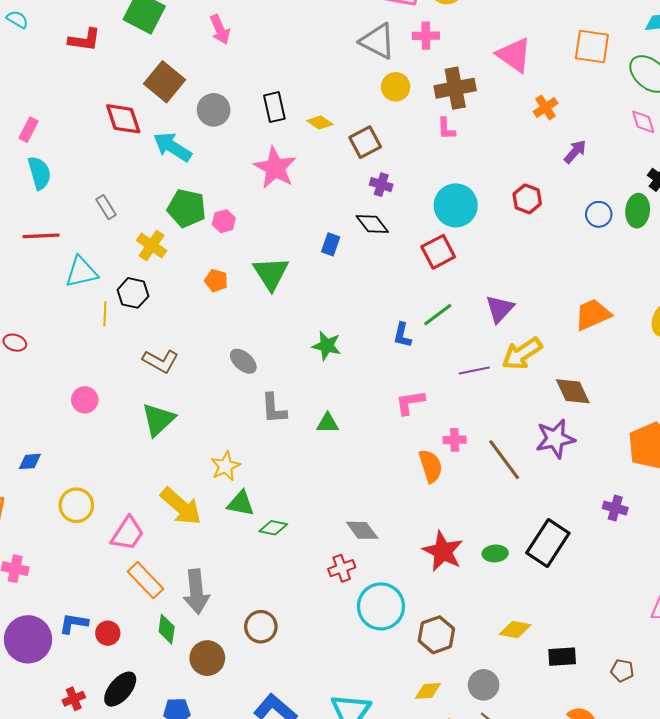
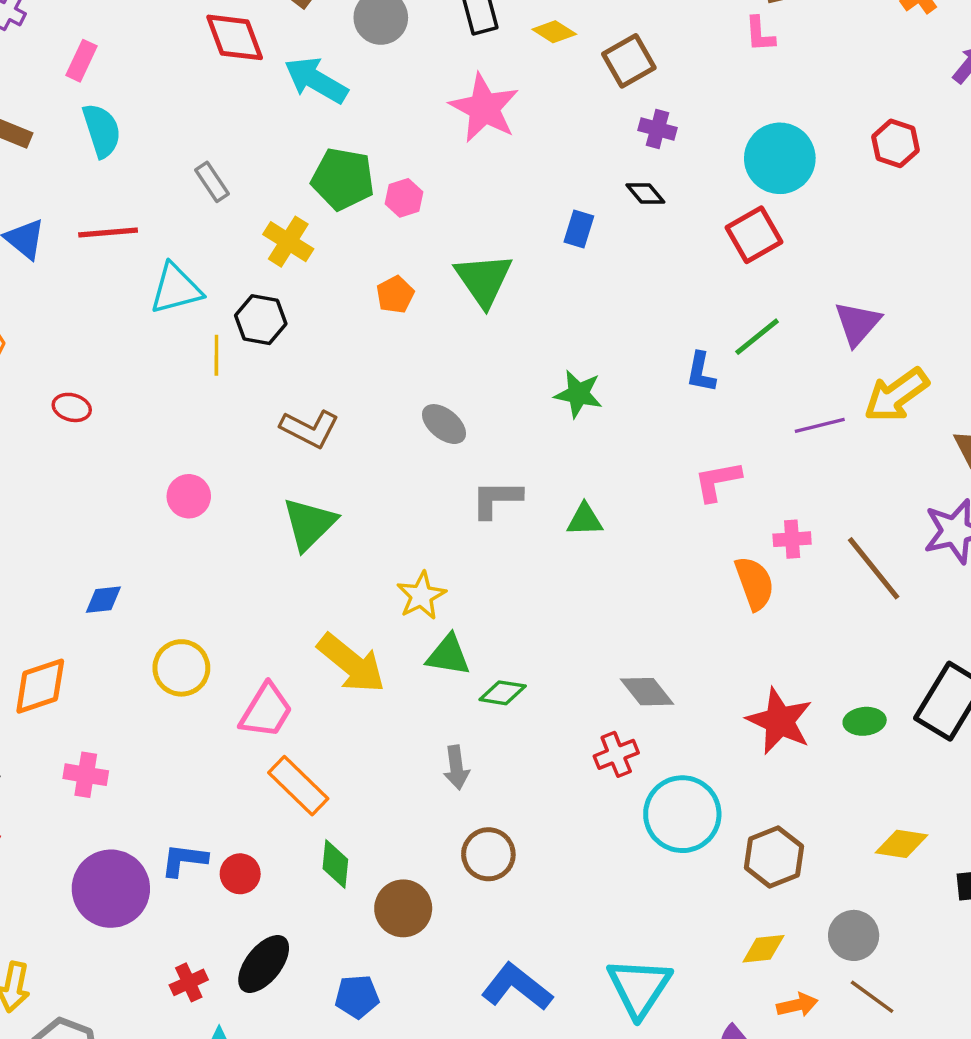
black diamond: (372, 224) -> (645, 194), size x0.7
orange pentagon: (216, 281) -> (395, 295), turned 30
gray L-shape: (274, 408) -> (496, 499), turned 96
gray arrow: (196, 592) -> (456, 767), moved, size x0.6

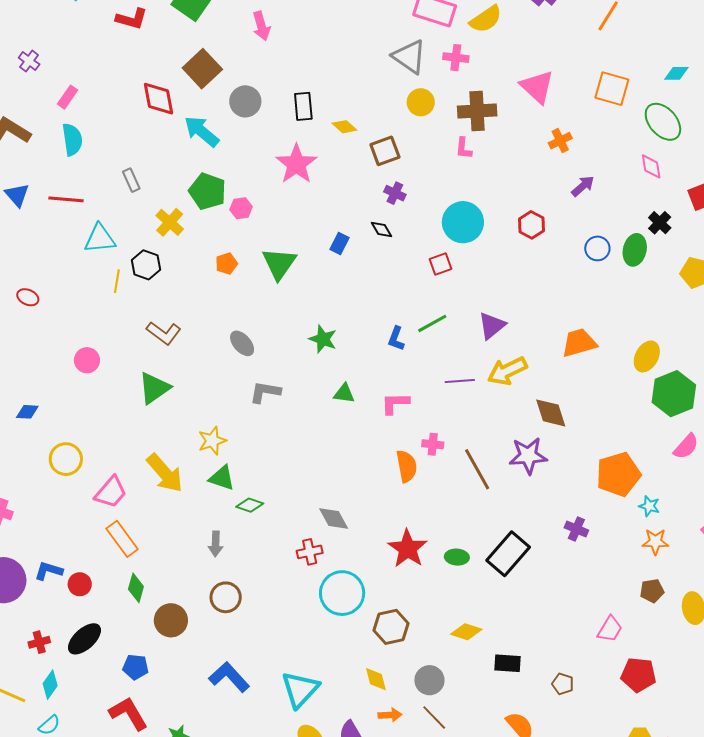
red square: (754, 235) -> (440, 264), size x0.7
green triangle: (585, 520) -> (344, 393), moved
yellow diamond: (763, 949) -> (376, 679), turned 72

